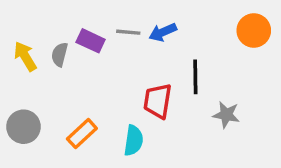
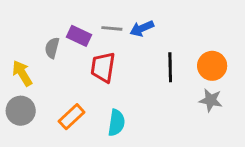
orange circle: (254, 30) -> (212, 66), moved
yellow arrow: (25, 56) -> (22, 73), moved
red trapezoid: (158, 101) -> (103, 67), moved
gray star: (226, 115) -> (211, 100), moved

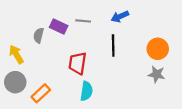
blue arrow: (142, 28) -> (120, 17), moved
red trapezoid: (103, 67) -> (78, 63), moved
black line: (170, 67) -> (113, 45), moved
orange rectangle: (72, 117) -> (41, 93), moved

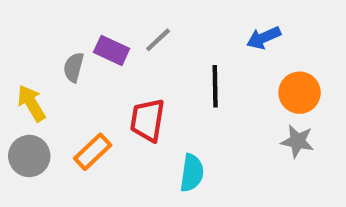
blue arrow: (120, 17) -> (264, 38), moved
gray line: (83, 21) -> (158, 40), turned -48
cyan semicircle: (86, 91) -> (192, 173), moved
orange rectangle: (41, 93) -> (93, 152), moved

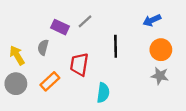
blue arrow: (264, 38) -> (152, 20), moved
gray semicircle: (74, 67) -> (43, 47), moved

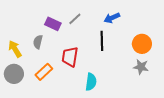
blue arrow: (152, 20) -> (112, 18), moved

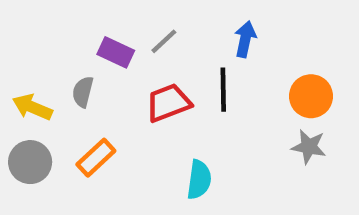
blue arrow: (112, 18) -> (245, 39), turned 126
yellow arrow: (15, 49) -> (32, 107), turned -36
red trapezoid: (70, 57) -> (168, 103), moved, turned 60

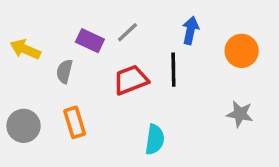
orange circle: (311, 96) -> (242, 51), moved
yellow arrow: (32, 107) -> (25, 49), moved
orange rectangle: (96, 158) -> (75, 122), turned -64

